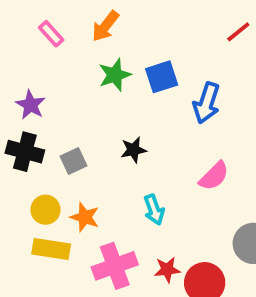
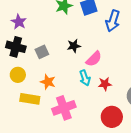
pink semicircle: (214, 176) -> (94, 59), moved
yellow circle: (45, 210) -> (18, 75), moved
red star: (167, 270) -> (105, 84), moved

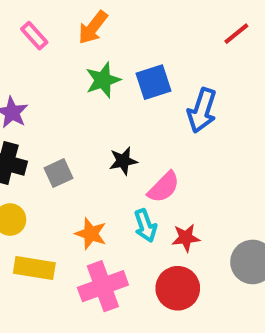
orange star: (48, 82) -> (91, 234), moved
red circle: (112, 117) -> (178, 288), moved

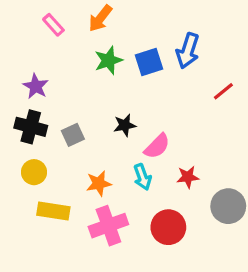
red line: (236, 34) -> (223, 91), moved
blue arrow: (202, 110) -> (188, 51), moved
orange star: (91, 234) -> (99, 183), turned -30
red star: (186, 238) -> (188, 177), moved

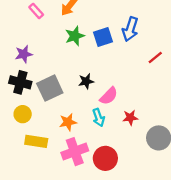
purple star: (36, 86) -> (24, 54), turned 30
gray square: (73, 135) -> (50, 88), size x1.6
red circle: (168, 227) -> (105, 158), moved

